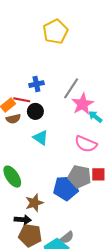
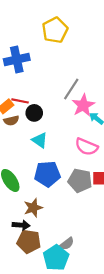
blue cross: (36, 84) -> (17, 60), moved, size x1.6
blue pentagon: (66, 188) -> (47, 174), moved

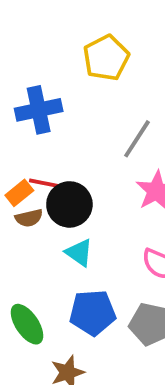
gray line: (71, 89) -> (137, 139), moved
black circle: (34, 113) -> (69, 204), size x1.5

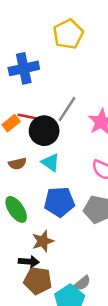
gray line: (137, 139) -> (67, 109), moved
brown semicircle: (29, 218) -> (17, 164), moved

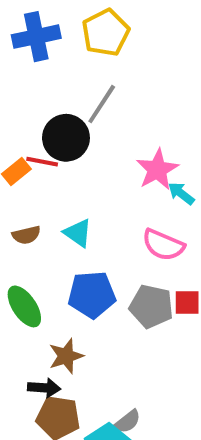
blue cross: (24, 68) -> (36, 37), moved
gray line: (67, 109) -> (102, 104), moved
black circle: (44, 131) -> (66, 138), moved

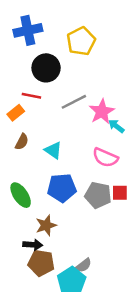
yellow pentagon: (106, 33) -> (81, 41), moved
gray line: (102, 104) -> (74, 102), moved, turned 30
black circle: (66, 138) -> (46, 68), moved
red line: (42, 162) -> (31, 96), moved
brown semicircle: (26, 235) -> (22, 142), moved, turned -49

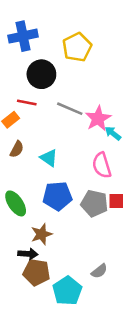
gray line: (74, 102) -> (70, 109), turned 50
pink semicircle: (105, 158) -> (102, 165), turned 50
gray semicircle: (84, 265) -> (99, 271), moved

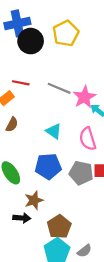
black circle: (41, 74) -> (31, 41), moved
cyan triangle: (49, 158) -> (54, 131), moved
gray semicircle: (99, 271) -> (84, 251), moved
brown pentagon: (37, 272) -> (59, 227), moved, turned 30

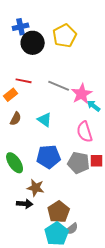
blue cross: (17, 23) -> (21, 27), size x0.7
cyan triangle: (54, 131) -> (45, 120), moved
brown star: (34, 200) -> (36, 188), turned 30
gray semicircle: (84, 251) -> (72, 229), moved

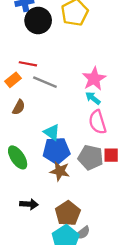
gray line: (59, 86) -> (45, 82), moved
cyan arrow: (94, 106) -> (93, 98), moved
cyan triangle: (45, 120) -> (52, 132), moved
brown star: (36, 188) -> (60, 171), moved

